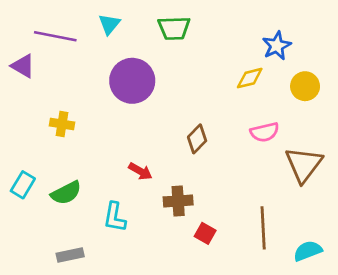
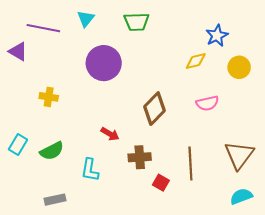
brown diamond: (197, 139) -> (154, 109), size x1.4
brown triangle: (304, 165) -> (239, 155), moved
brown line: (263, 228) -> (190, 164), moved

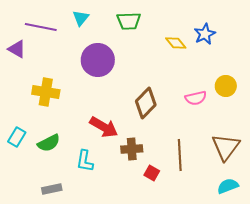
yellow diamond: (196, 61) -> (176, 43), moved, turned 65
yellow circle: (239, 67) -> (226, 86), moved
yellow cross: (49, 97) -> (46, 92), size x1.5
red arrow: (110, 134) -> (104, 127), size x1.6

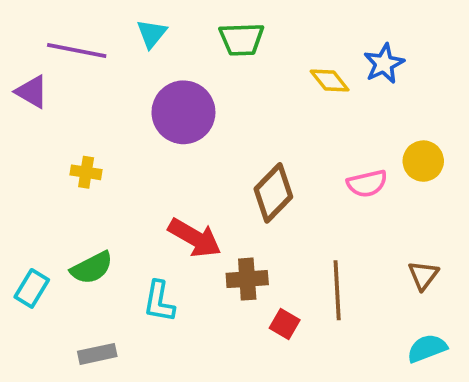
yellow cross: (46, 92) -> (86, 172), size x0.6
cyan rectangle: (17, 137) -> (32, 288), moved
brown triangle: (226, 147) -> (423, 275), size x0.6

